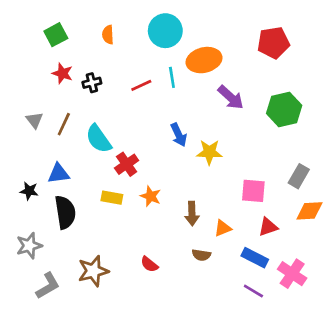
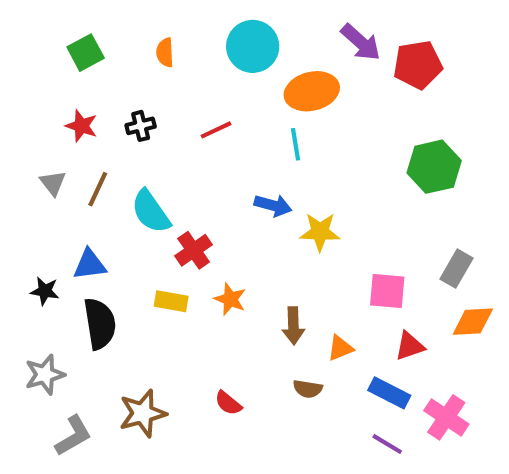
red star: (63, 73) -> (81, 126), moved
cyan line: (172, 77) -> (295, 144), moved
purple arrow: (231, 97) -> (361, 42), moved
blue arrow: (179, 135) -> (273, 205), turned -50

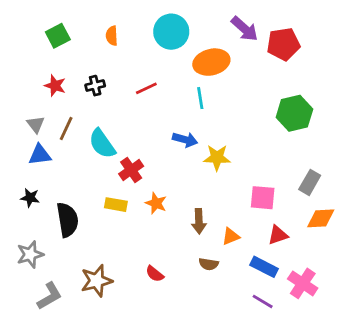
blue triangle: (90, 265) -> (40, 155), moved

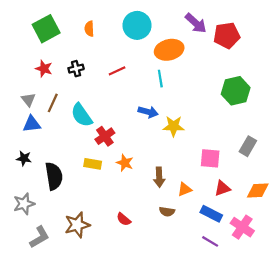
green square: (58, 36) -> (46, 29), size x1.4
orange diamond: (321, 218) -> (258, 191), moved

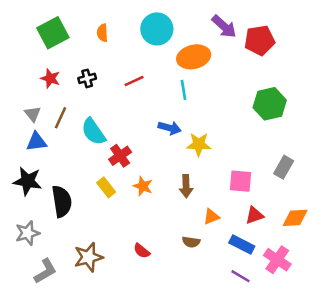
black star: (24, 158) -> (28, 181), size x1.6
yellow rectangle: (93, 164) -> (106, 187), turned 42
brown arrow: (159, 177) -> (186, 186), moved

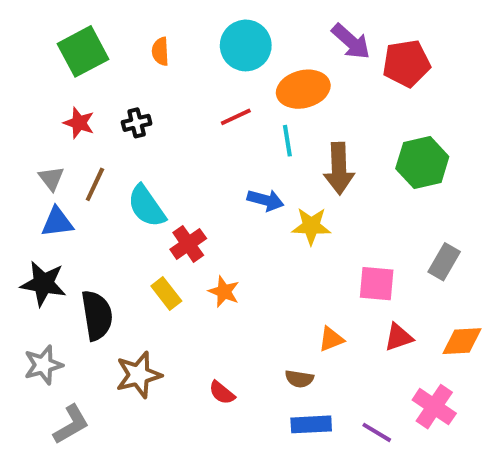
red line: (134, 81) -> (236, 117), moved
brown arrow: (186, 186) -> (339, 168), moved, size x1.4
blue rectangle: (242, 244) -> (311, 424), moved, turned -30
brown star: (88, 257) -> (139, 375), moved

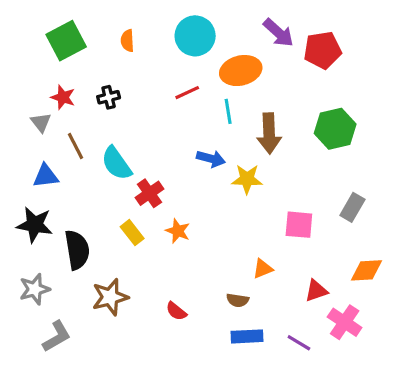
gray triangle: (51, 178) -> (41, 122), moved
brown line: (95, 184) -> (76, 146), turned -52
red triangle: (398, 337) -> (316, 291), moved

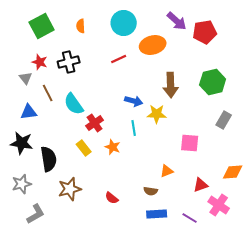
black cross: (109, 97) -> (69, 62), size x1.5
cyan line: (228, 111) -> (134, 128), moved
gray rectangle: (352, 207) -> (224, 120), moved

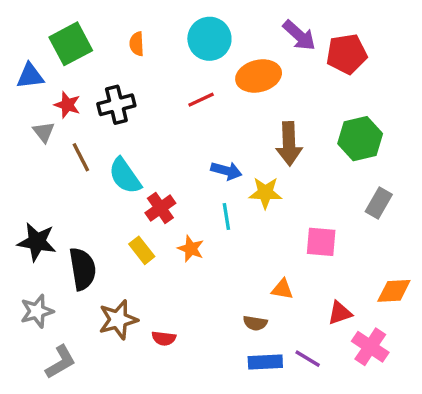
blue triangle: (29, 112) -> (30, 76), moved
orange triangle: (167, 171) -> (282, 289), turned 32
red semicircle: (112, 198) -> (164, 338), moved, turned -32
purple line: (190, 218) -> (308, 359), moved

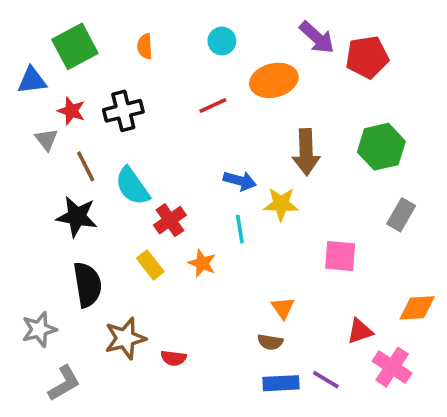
cyan circle: (209, 39) -> (222, 41), size x0.6
black star: (37, 242) -> (77, 217), moved
orange triangle: (282, 289) -> (283, 308), moved, turned 45

